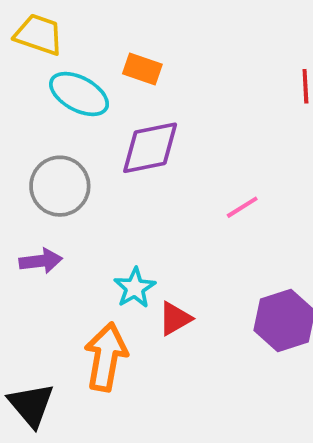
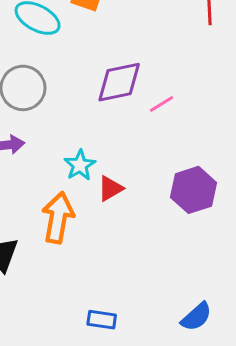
purple diamond: (150, 148) -> (119, 82), moved

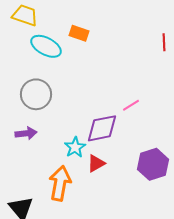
purple diamond: (119, 82) -> (102, 128), moved

